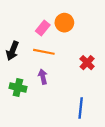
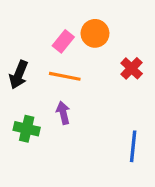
red cross: (87, 63) -> (132, 68), moved
blue line: (81, 108) -> (133, 146), moved

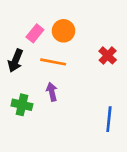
orange circle: (95, 33) -> (64, 31), moved
pink rectangle: (63, 41) -> (35, 33), moved

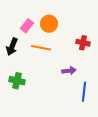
red cross: (108, 55) -> (83, 43), turned -32
purple arrow: (52, 92) -> (69, 71), moved, turned 96

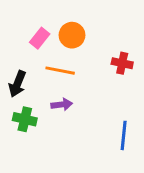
black arrow: (12, 47) -> (17, 84), moved
purple arrow: (69, 71) -> (62, 104), moved

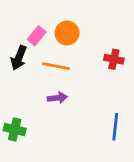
black arrow: (17, 84) -> (19, 58), moved
green cross: (25, 119) -> (15, 130), moved

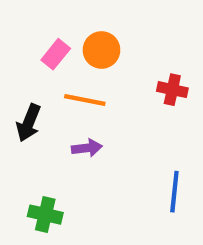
black arrow: (19, 58) -> (29, 123), moved
green cross: (15, 130) -> (45, 215), moved

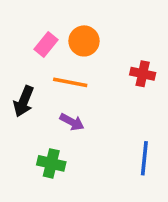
purple arrow: (87, 148) -> (72, 122), turned 35
green cross: (45, 215) -> (51, 163), moved

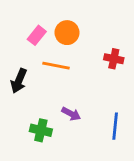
purple arrow: (72, 122) -> (71, 114), moved

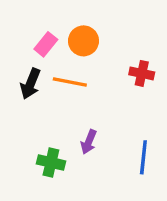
black arrow: (19, 81) -> (30, 84), moved
purple arrow: (71, 114) -> (89, 142), turned 84

